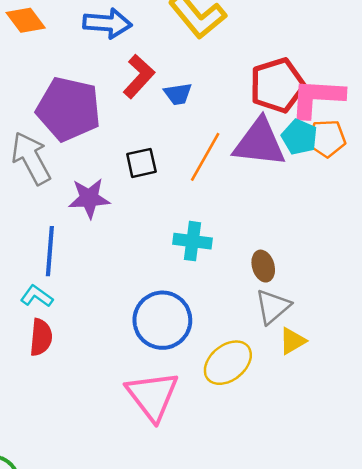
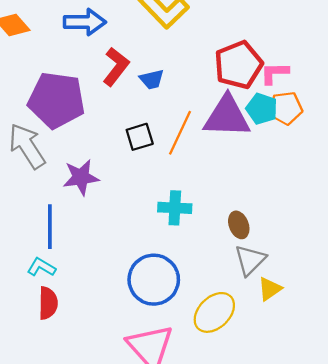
pink L-shape: (317, 98) -> (275, 73), size x0.6
black square: (141, 163) -> (140, 137), moved

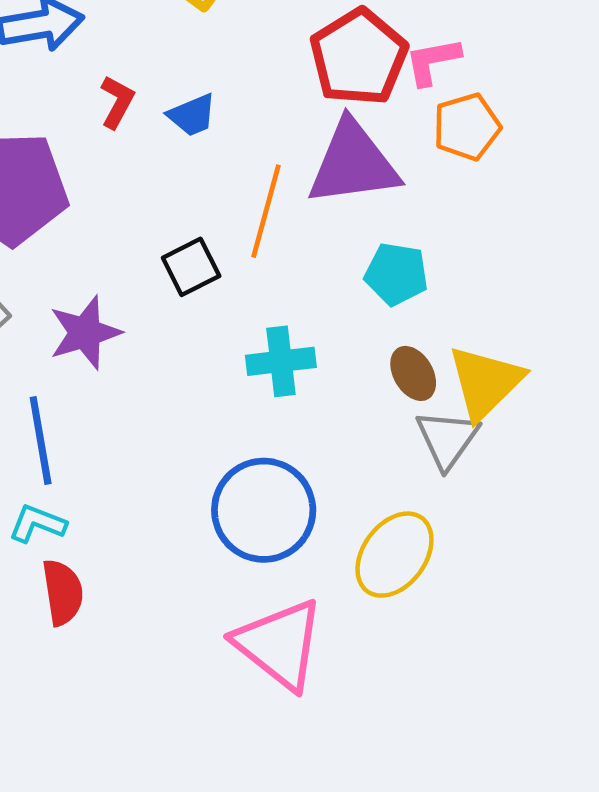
red L-shape: (116, 67) -> (117, 102), size x0.7
cyan pentagon: (262, 109) -> (396, 274), moved
black square: (140, 137) -> (191, 267), moved
yellow triangle: (270, 289) -> (485, 382), moved, size x1.6

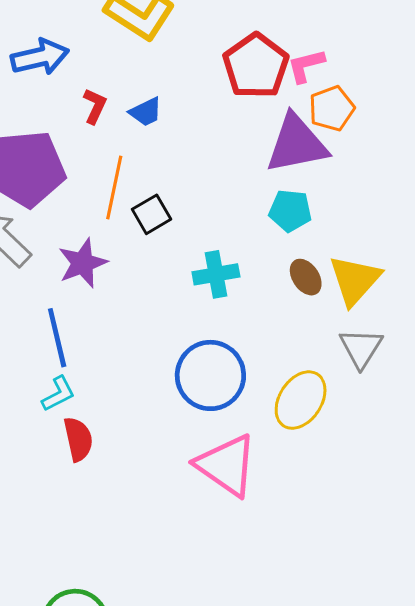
purple triangle: (353, 163) -> (297, 144), moved
orange line: (266, 211) -> (114, 187), moved
gray triangle: (447, 439) -> (361, 348), moved
cyan L-shape: (37, 524) -> (58, 394), turned 135

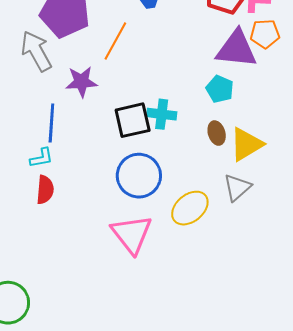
black square: (151, 214) -> (133, 120), moved, size x1.5

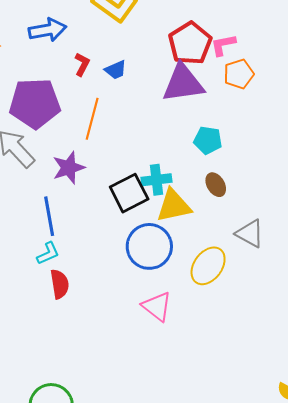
purple triangle: (236, 49) -> (183, 83), moved
yellow triangle: (246, 144) -> (174, 206), moved, turned 33
gray triangle: (237, 187) -> (250, 233), turned -36
pink triangle: (132, 234) -> (157, 306), size x0.7

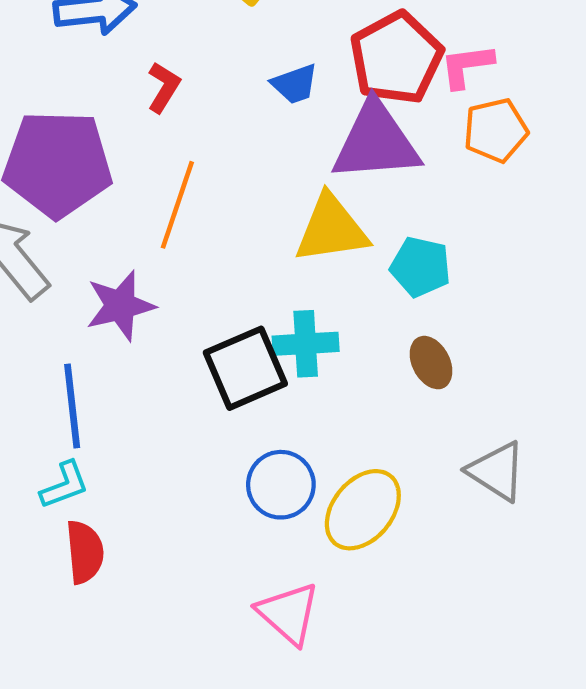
blue trapezoid: (116, 70) -> (295, 84), moved
yellow triangle: (174, 206) -> (331, 229), moved
blue circle: (149, 246) -> (281, 485), size x0.7
yellow ellipse: (208, 266) -> (363, 510), moved

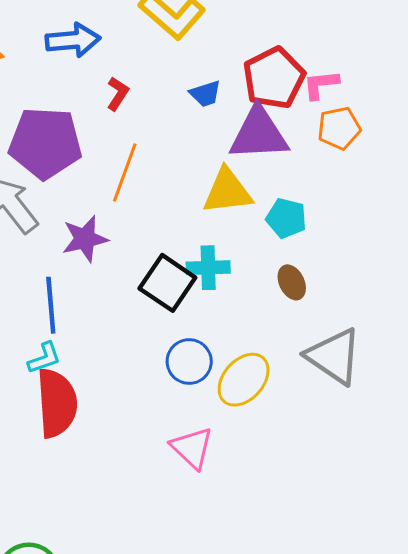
black square: (245, 368) -> (167, 283), turned -34
gray triangle: (497, 471) -> (334, 356), size x1.4
red semicircle: (85, 552) -> (57, 403), size x1.6

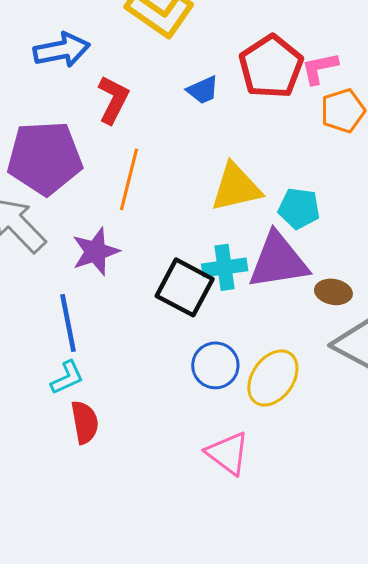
red L-shape: (118, 94) -> (113, 100), size x1.4
purple triangle: (259, 134) -> (278, 261), moved
brown ellipse: (292, 282) -> (333, 292), moved, turned -48
red semicircle: (57, 403) -> (85, 422), size x0.6

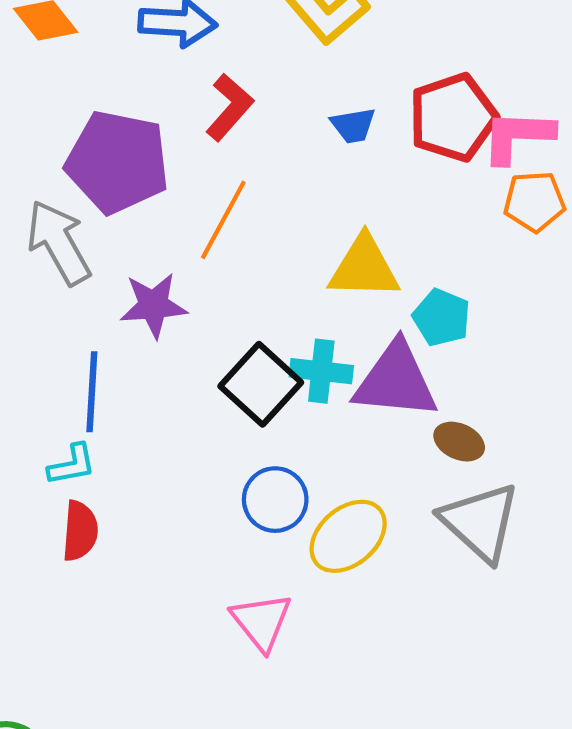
pink L-shape: (320, 68) -> (518, 136), size x1.4

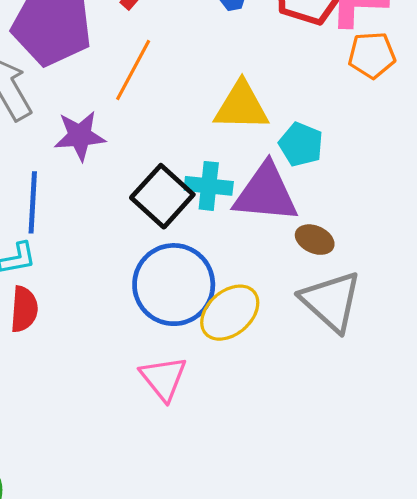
blue circle: (275, 500) -> (174, 285), size x1.6

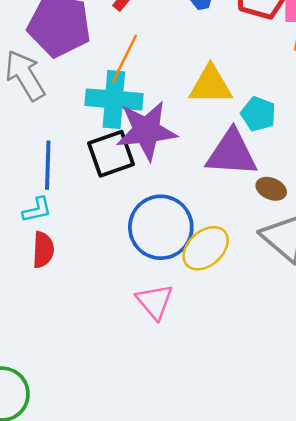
purple star: (80, 136) -> (146, 131), moved, size x1.5
cyan cross: (209, 186) -> (114, 99), moved, size x1.5
black square: (162, 196) -> (111, 154), moved, turned 30

